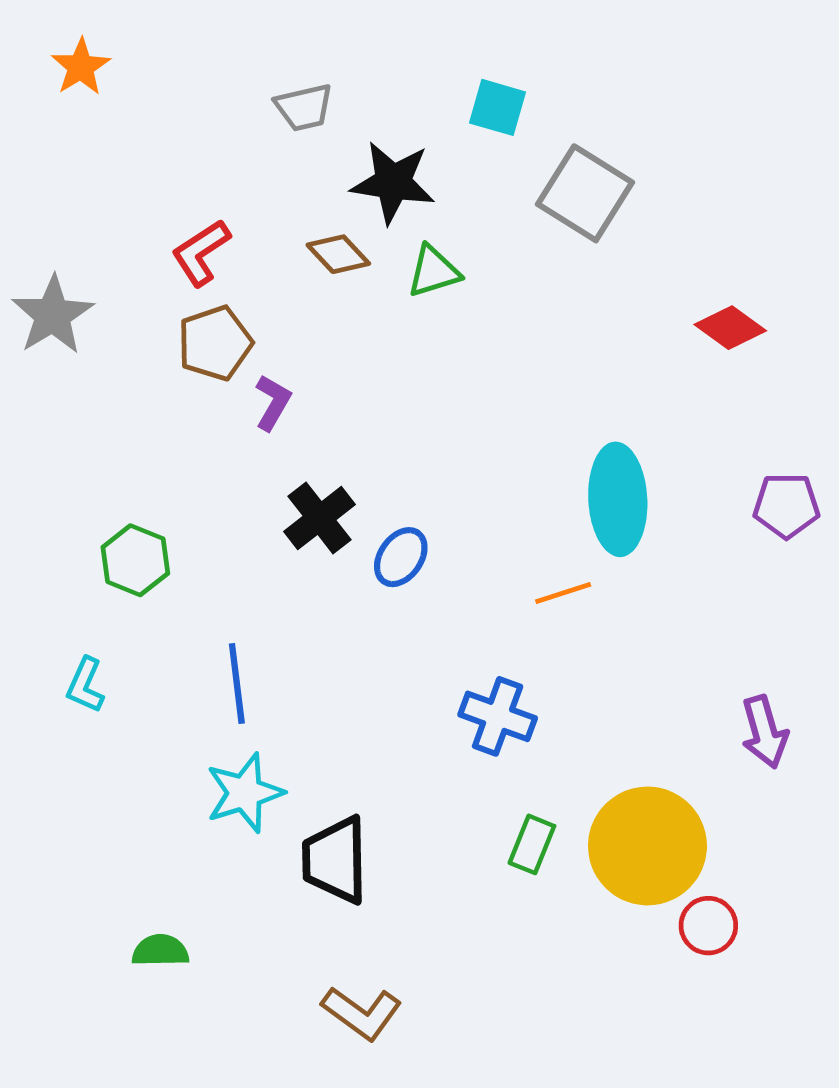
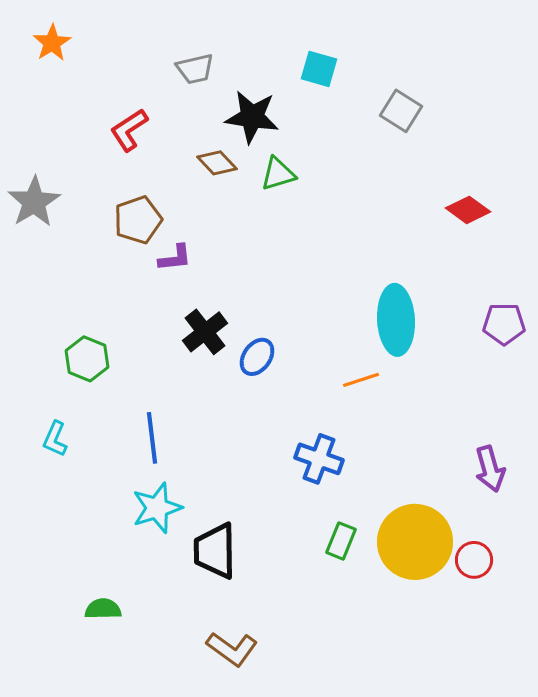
gray square: (585, 193) -> (401, 111), moved, size x0.7
red L-shape: (201, 253) -> (129, 130), moved
purple L-shape: (273, 403) -> (175, 258), turned 54
red circle: (708, 926) -> (474, 560), moved

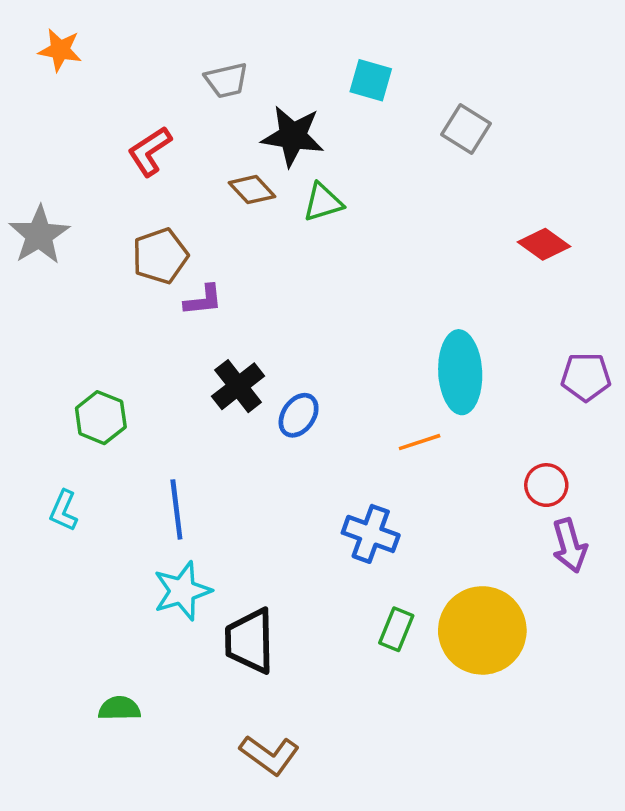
orange star: (52, 43) -> (60, 50), turned -30
red circle: (474, 560) -> (546, 485), moved

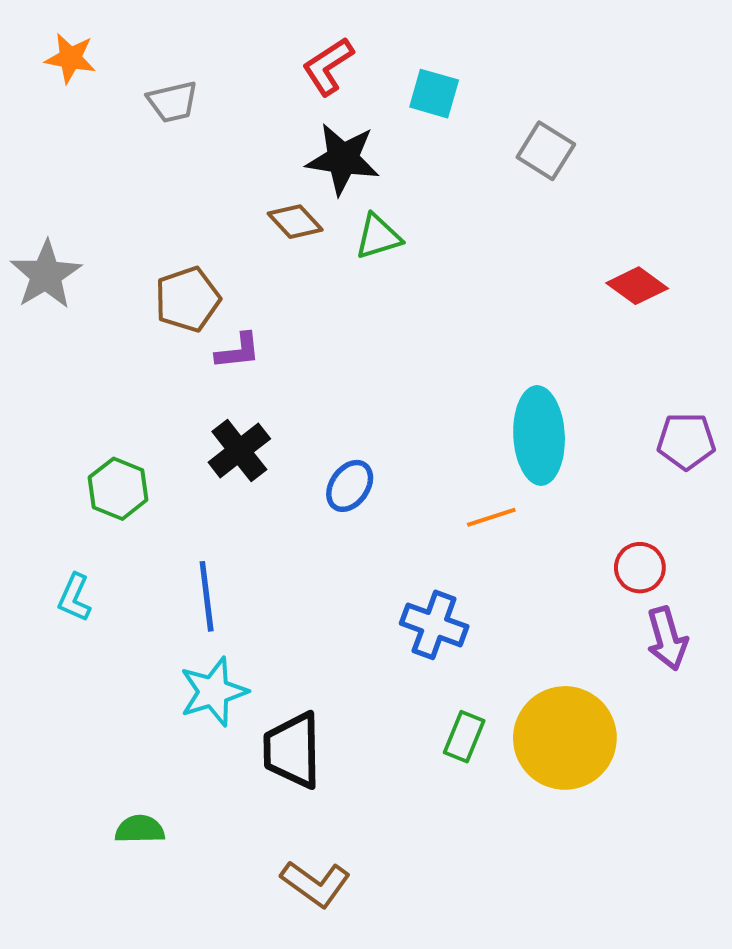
gray trapezoid: (226, 80) -> (173, 102), moved
red L-shape: (150, 151) -> (328, 66), moved
black cross: (238, 386) -> (239, 451), moved

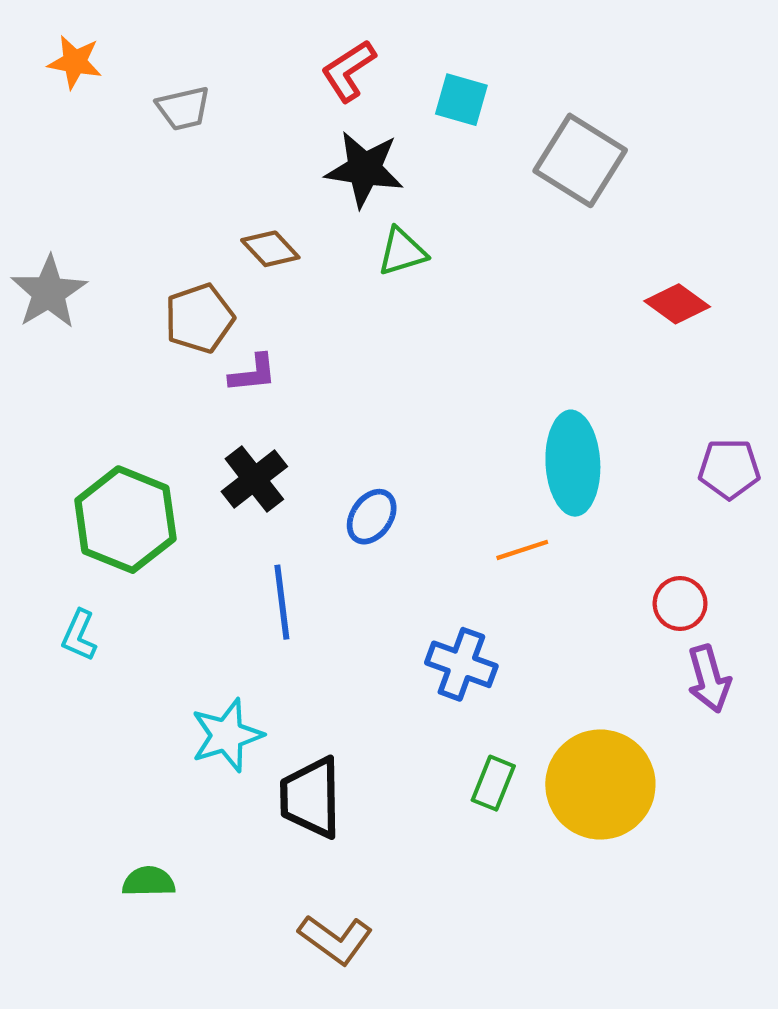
gray square: (546, 151) -> (580, 160), size x1.5
brown diamond: (295, 222) -> (270, 249), moved
green hexagon: (118, 489) -> (125, 520), size x1.6
blue line: (207, 596) -> (282, 602), moved

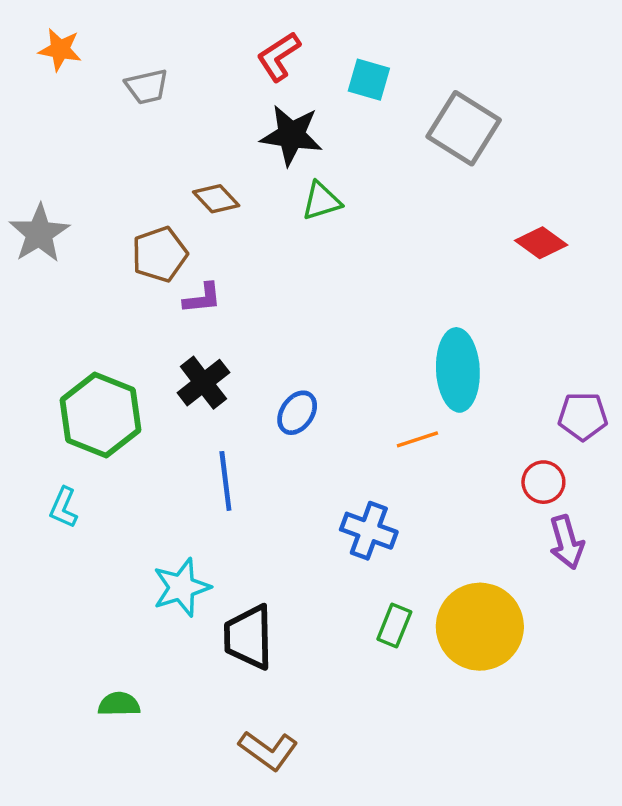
purple pentagon: (729, 469) -> (583, 416), moved

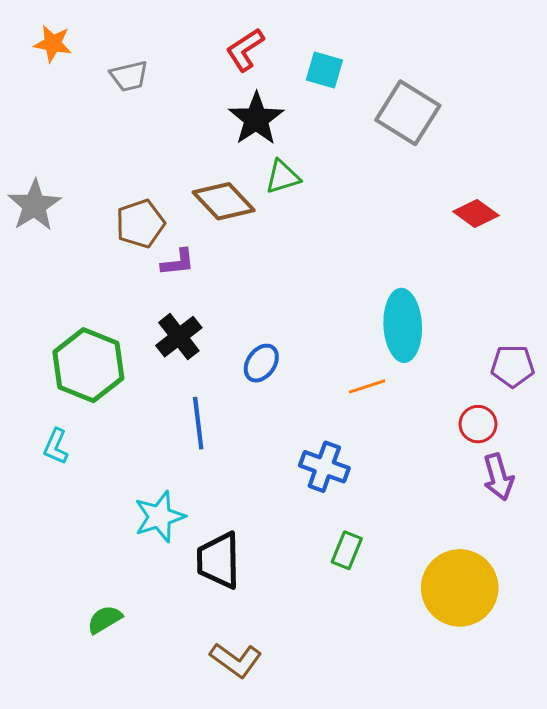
black star: (291, 135) -> (256, 119), turned 30
brown diamond: (216, 199) -> (224, 201), moved, size x1.5
yellow circle: (480, 627) -> (460, 588), moved
green semicircle: (119, 704) -> (105, 619), turned -30

